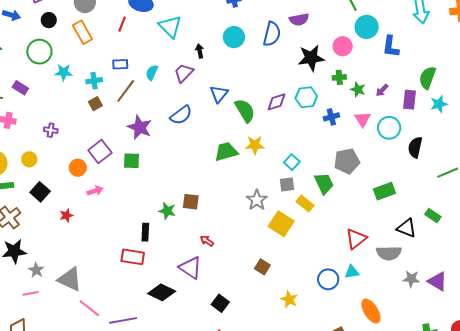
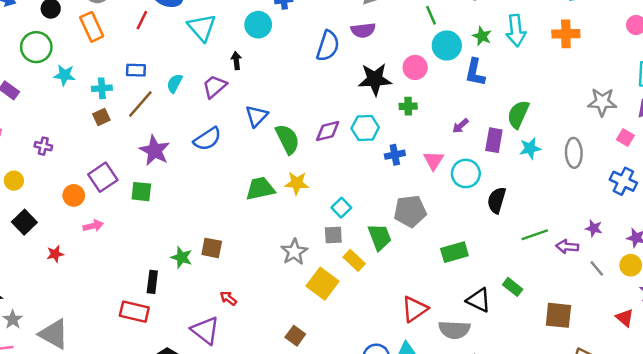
cyan circle: (234, 37) -> (258, 25), moved
green star: (358, 89) -> (482, 36), moved

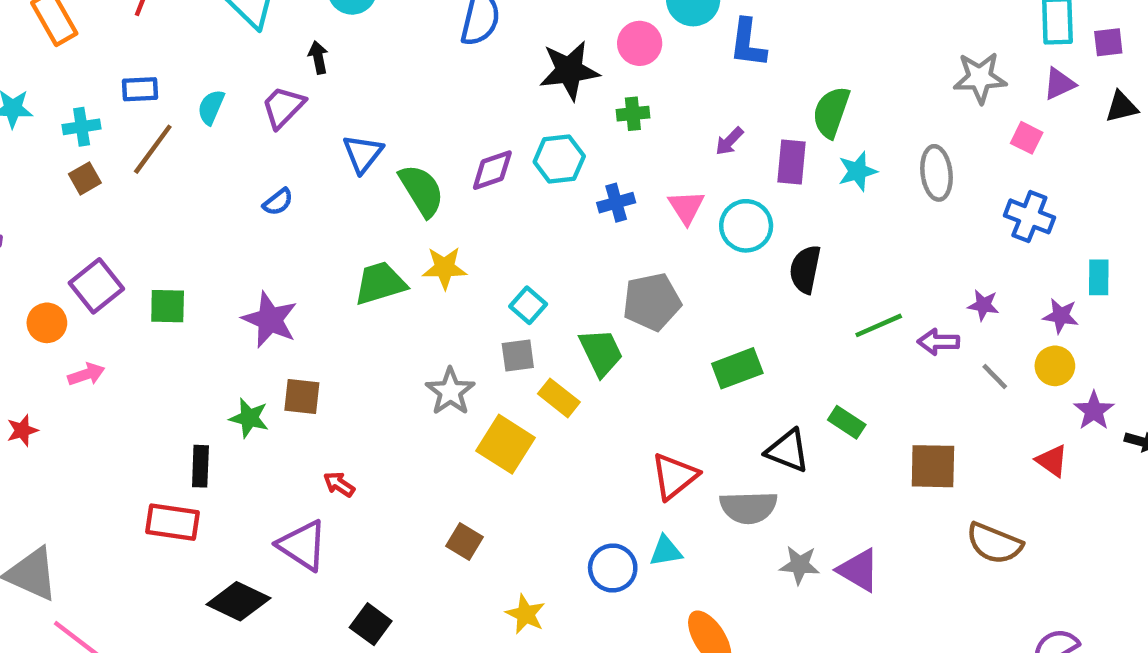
blue semicircle: (207, 139) -> (278, 202), size x0.6
purple star: (155, 151) -> (270, 320), moved

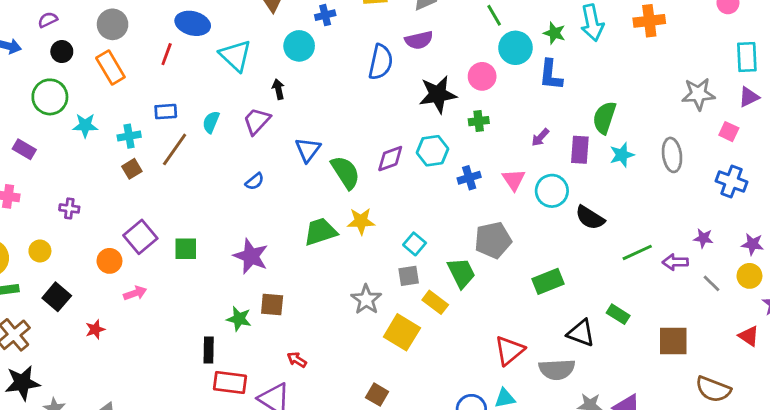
black semicircle: (805, 269) -> (590, 218), turned -68
red rectangle: (172, 522) -> (230, 383), moved

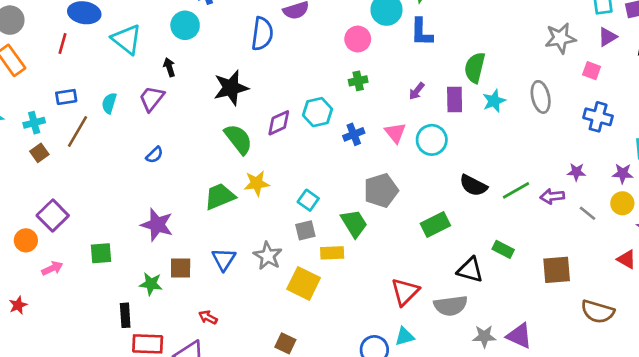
black star: (438, 94) -> (231, 88), moved
blue triangle: (308, 150) -> (224, 259), moved
black semicircle: (590, 218) -> (473, 185), moved
green square: (186, 249) -> (101, 253), moved
yellow rectangle: (435, 302) -> (332, 253), turned -35

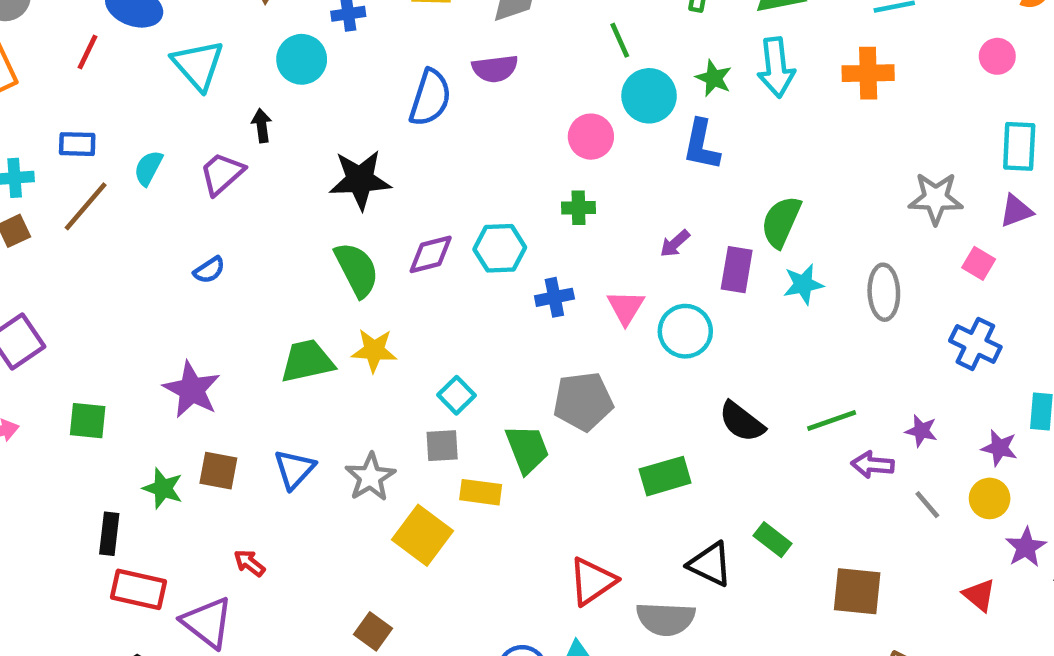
green line: (516, 190) -> (832, 420), moved

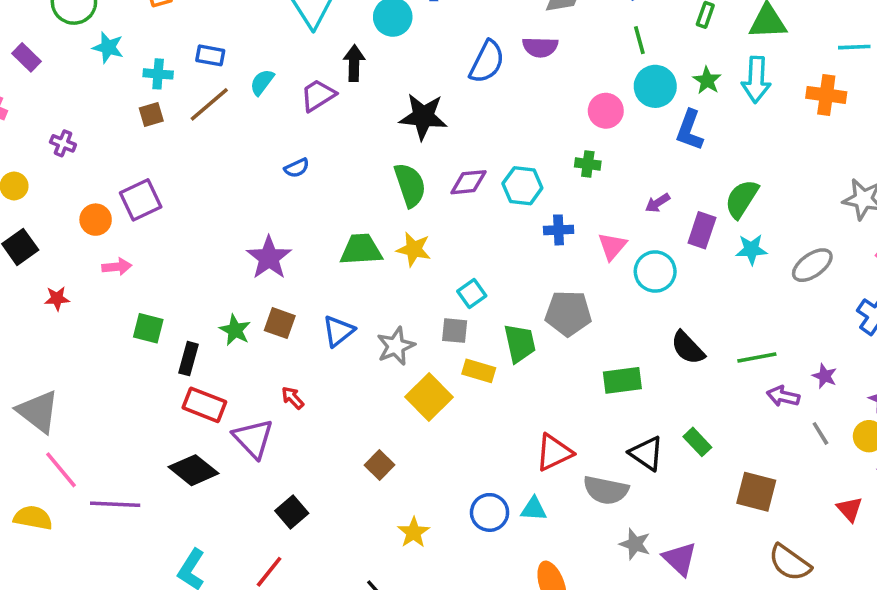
black arrow: (262, 126) -> (354, 63), size x1.4
gray ellipse: (884, 292) -> (812, 265), turned 48
green square: (88, 421) -> (148, 328), moved

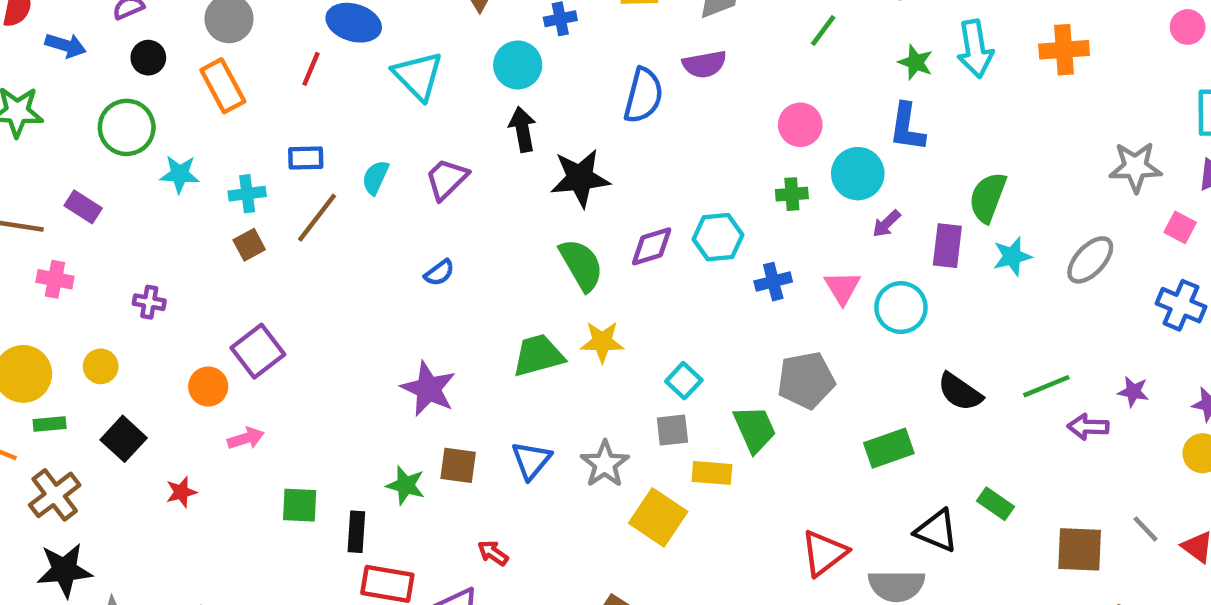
green line: (639, 40) -> (823, 31), turned 64
black arrow: (354, 63) -> (522, 129), moved
cyan circle: (655, 86) -> (858, 174), moved
gray line: (820, 433) -> (1146, 529), moved

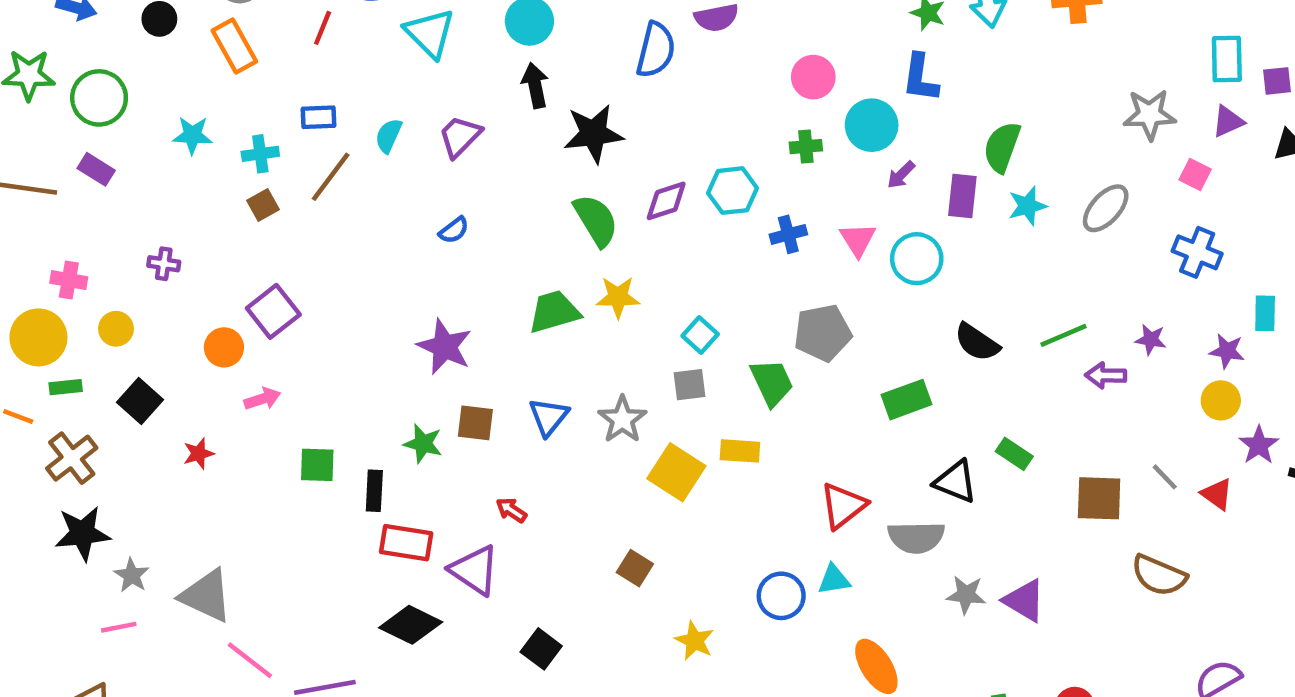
green circle: (127, 127) -> (99, 98), moved
pink cross: (55, 279) -> (69, 280), moved
yellow rectangle: (712, 473) -> (740, 451), moved

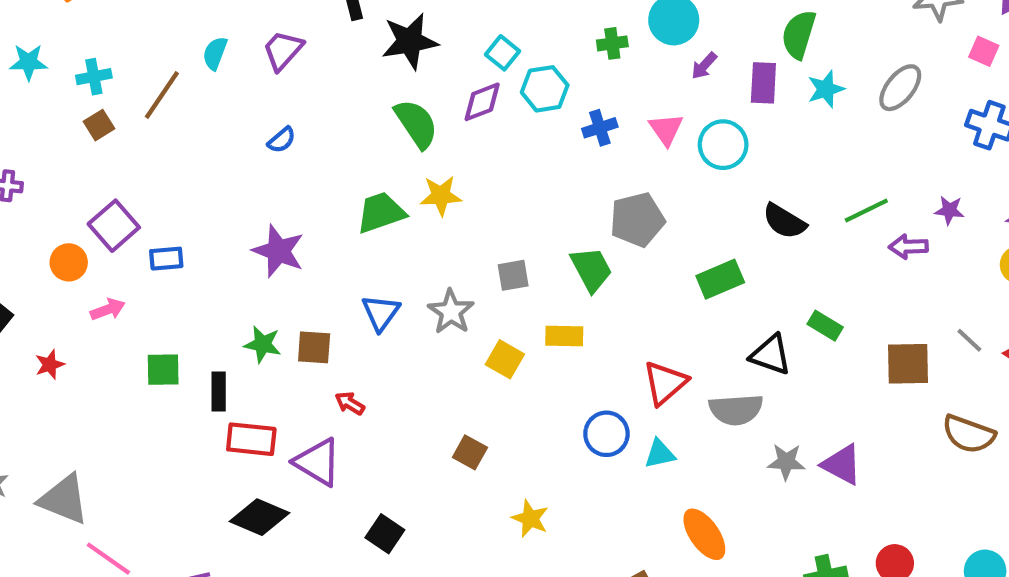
blue rectangle: (318, 117) -> (166, 259), moved
cyan square: (700, 335) -> (503, 53), moved
brown square: (475, 423) -> (314, 347), moved
yellow square: (676, 472) -> (505, 359), size x0.7
blue circle: (781, 596) -> (606, 434), moved

